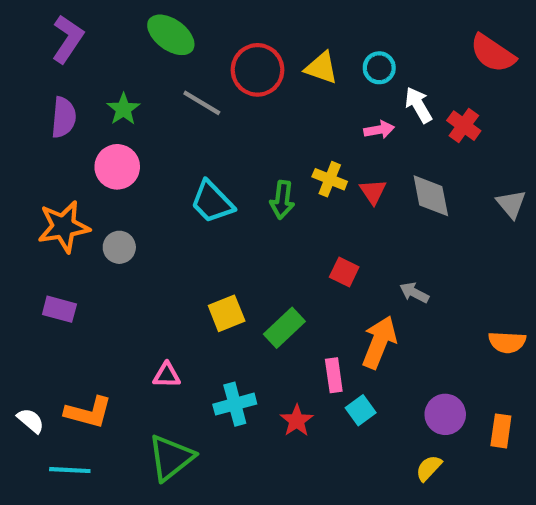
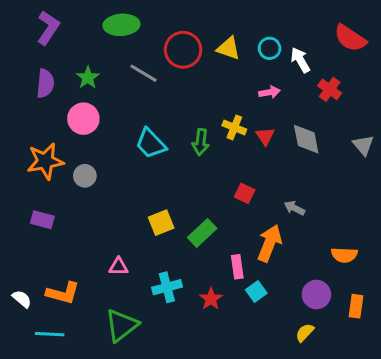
green ellipse: (171, 35) -> (121, 25), turned -40
white arrow: (418, 105) -> (300, 60), moved
orange semicircle: (507, 342) -> (344, 255), moved

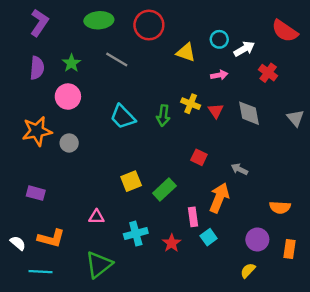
yellow triangle: (228, 48) -> (186, 52), moved
red circle: (183, 50) -> (149, 25), moved
white arrow: (300, 60) -> (244, 49), turned 90
purple rectangle: (42, 220) -> (36, 193), moved

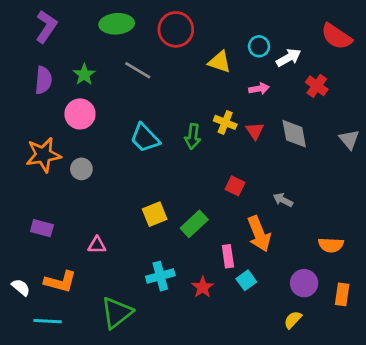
orange arrow: (219, 198) -> (259, 234), turned 136
pink triangle: (97, 217) -> (97, 245), moved

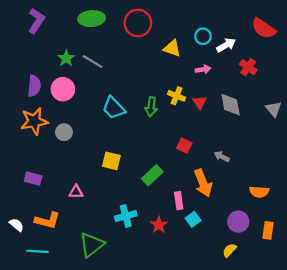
gray line: (138, 70) -> (93, 62), moved
purple semicircle: (43, 80) -> (34, 86), moved
yellow square: (155, 214) -> (111, 161), moved, turned 36

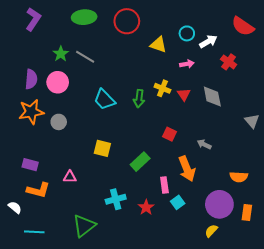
gray triangle: (274, 109) -> (252, 121), moved
orange L-shape: (47, 220) -> (38, 190), moved
purple circle: (238, 222) -> (219, 204), size x1.4

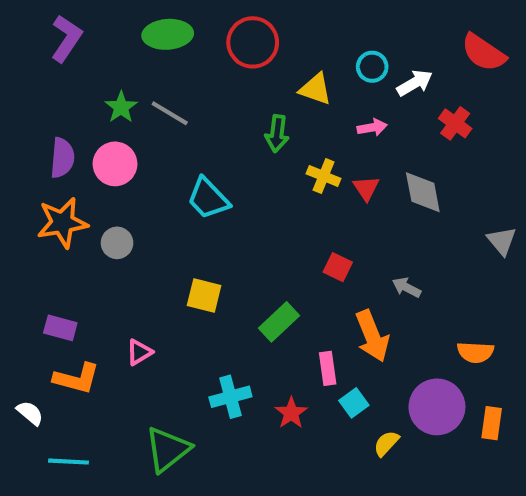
green arrow: (139, 99) -> (277, 134), moved
pink triangle: (70, 177) -> (139, 352), turned -32
yellow semicircle: (211, 231) -> (386, 443), moved

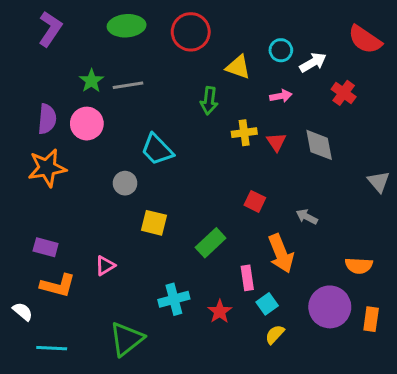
gray line: (170, 113) -> (128, 85), turned -40
yellow cross: (324, 176) -> (244, 133), turned -30
gray circle: (117, 243) -> (125, 183), moved
yellow semicircle: (386, 443) -> (275, 334), moved

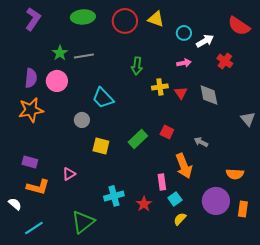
yellow triangle: (238, 67) -> (156, 19), moved
green rectangle: (211, 243) -> (138, 139), moved
cyan line: (52, 348) -> (34, 228), turned -36

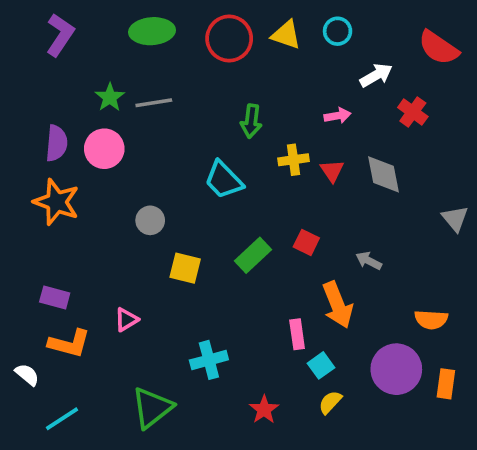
cyan circle: (184, 33) -> (338, 31), moved
cyan trapezoid: (103, 98) -> (224, 180), moved
orange star: (31, 110) -> (56, 202), turned 30
red star: (144, 204) -> (264, 410), moved

